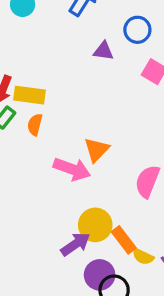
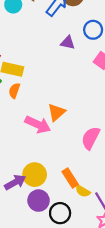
yellow circle: (95, 225) -> (35, 175), moved
purple arrow: (75, 244) -> (15, 182), moved
purple circle: (100, 275) -> (39, 201), moved

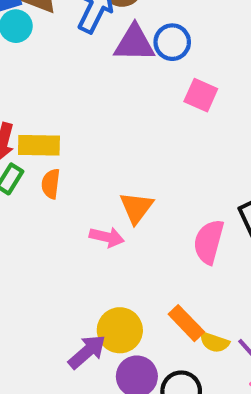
purple triangle: (68, 43) -> (134, 43), moved, size x1.5
pink arrow: (38, 125) -> (107, 237), size x0.7

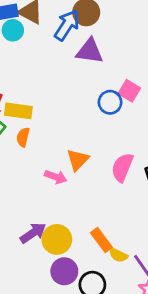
blue circle: (172, 42) -> (110, 102), moved
pink semicircle: (209, 242) -> (122, 167), moved
purple arrow: (87, 352) -> (33, 233), moved

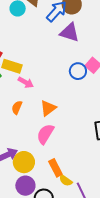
orange semicircle: (23, 137) -> (17, 107), moved
pink semicircle: (122, 167) -> (45, 134), moved
pink arrow: (56, 177) -> (26, 82), moved

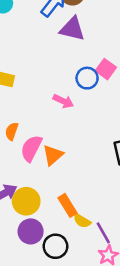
pink arrow: (26, 82) -> (63, 101), moved
orange triangle: (48, 108) -> (53, 155), moved
pink semicircle: (45, 134) -> (31, 148), moved

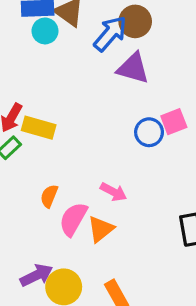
pink square: (106, 69) -> (174, 122), turned 30
pink arrow: (63, 101) -> (113, 192), moved

